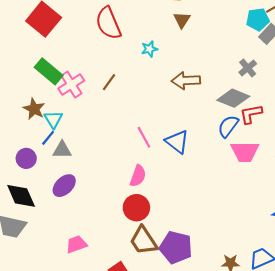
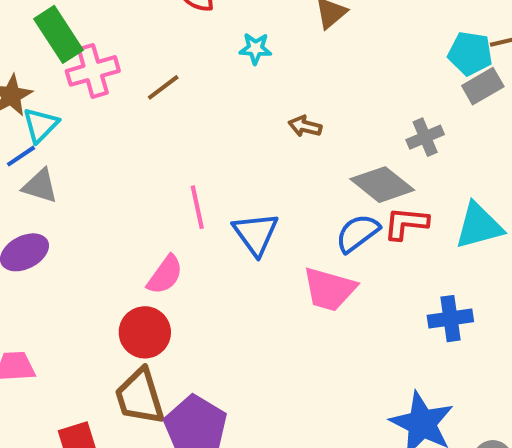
brown arrow: (186, 81) -> (305, 126), size x0.6
pink trapezoid: (245, 152) -> (329, 289), moved

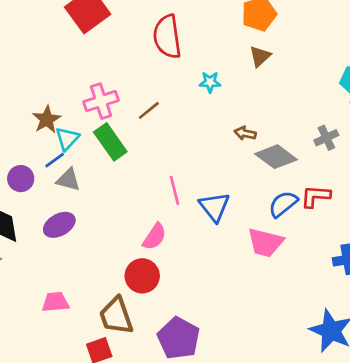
green rectangle: (58, 34) -> (110, 142), moved
gray diamond: (382, 185) -> (276, 157), moved
brown trapezoid: (140, 397) -> (116, 316), moved

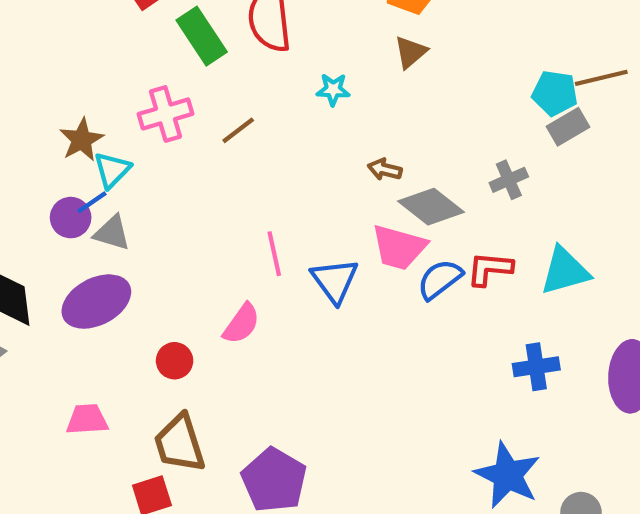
green rectangle: (110, 142) -> (202, 36), moved
purple circle: (21, 179) -> (71, 218), moved
purple ellipse: (59, 225) -> (96, 302), size x1.4
pink trapezoid: (265, 243) -> (399, 247), moved
red circle: (142, 276) -> (175, 361), moved, size x0.7

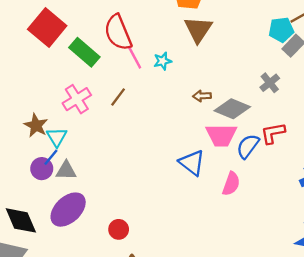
brown triangle: (411, 52) -> (198, 29), size x1.5
pink line: (274, 254) -> (134, 57), moved
pink semicircle: (242, 324) -> (231, 184), moved

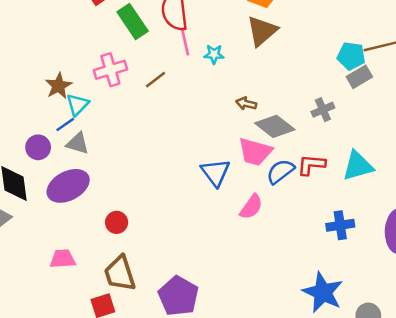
purple circle: (42, 169) -> (38, 147), moved

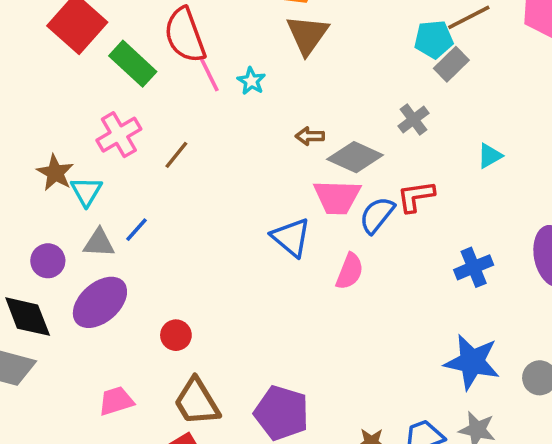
cyan star: (214, 54) -> (251, 81), turned -30
brown line: (155, 80) -> (176, 155), moved
blue line: (65, 125) -> (137, 230), moved
cyan triangle: (358, 166) -> (490, 156), moved, size x0.6

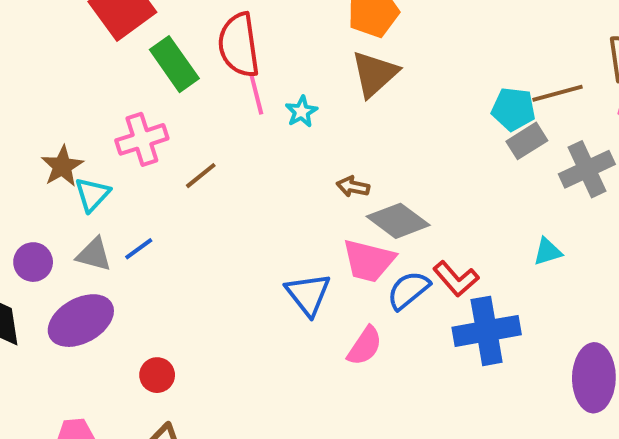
gray cross: (414, 120) -> (587, 169), moved, size x1.5
red L-shape: (416, 196) -> (456, 279), turned -135
blue cross: (474, 267) -> (487, 331), moved, size x1.5

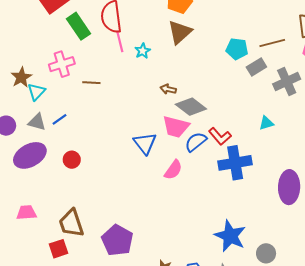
cyan pentagon: (513, 109) -> (237, 49), moved
brown line: (201, 176) -> (91, 83), turned 42
red circle: (157, 375) -> (72, 160), moved

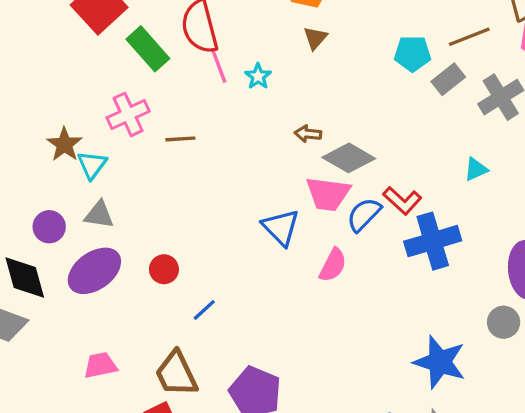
brown triangle: (180, 32) -> (315, 38), size x0.6
blue line: (60, 119) -> (204, 310), moved
gray circle: (266, 253) -> (504, 322), moved

